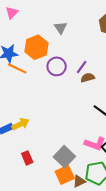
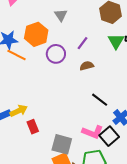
purple line: (82, 67) -> (82, 43), moved
gray square: (64, 157) -> (62, 144), turned -30
red rectangle: (27, 158) -> (33, 127), moved

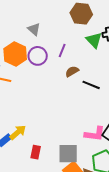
purple circle: (56, 54) -> (38, 56), moved
black line: (100, 100) -> (91, 85), moved
red rectangle: (33, 127) -> (36, 152), moved, turned 48

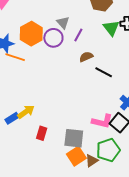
gray triangle: (34, 29) -> (63, 23), moved

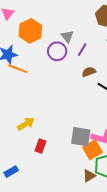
orange hexagon: (31, 34) -> (30, 31), moved
blue rectangle: (12, 118) -> (11, 172), moved
gray square: (74, 138) -> (81, 137), moved
orange square: (76, 156) -> (93, 150), moved

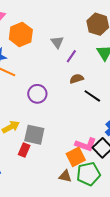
purple circle: (57, 51) -> (37, 94), moved
gray square: (81, 137) -> (34, 135), moved
brown triangle: (89, 176) -> (65, 176), moved, turned 40

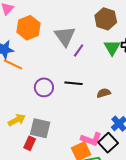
gray triangle: (57, 42) -> (65, 36), size x1.6
brown semicircle: (77, 79) -> (104, 93), moved
black line: (92, 96) -> (73, 83), moved, turned -30

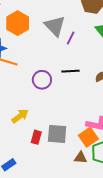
gray square: (40, 128) -> (57, 134), moved

